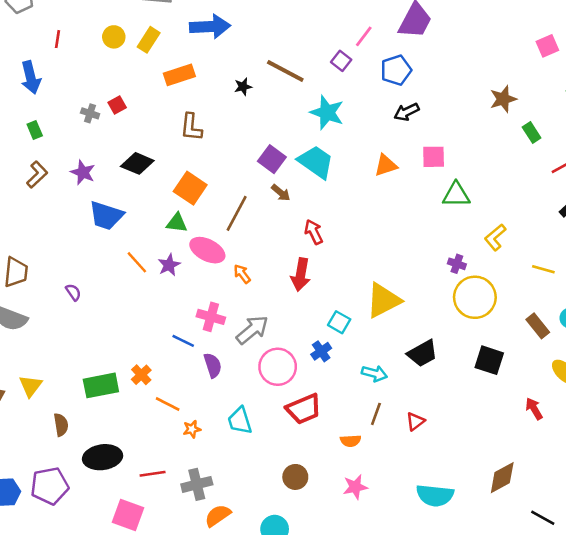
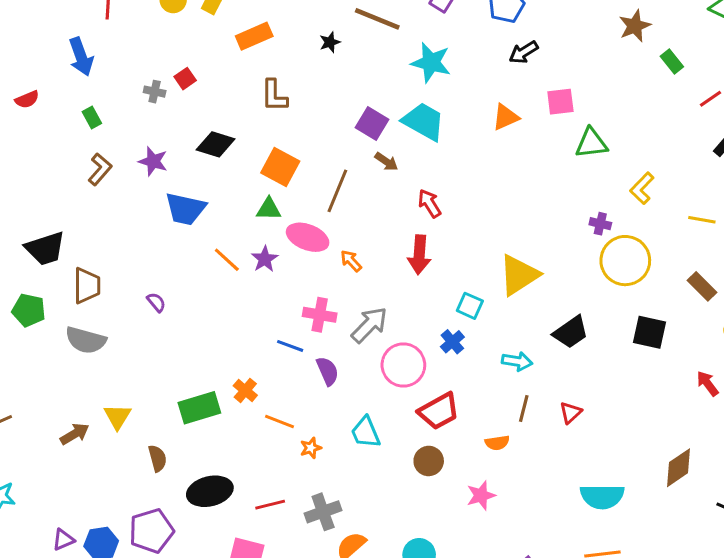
brown circle: (295, 477) -> (429, 461), moved
pink star: (355, 487) -> (481, 495), moved

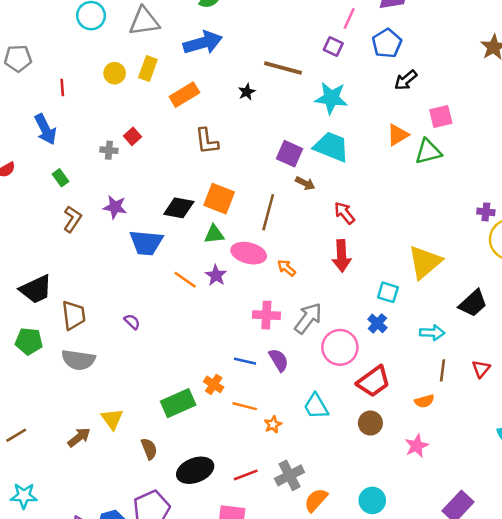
green triangle: (591, 143) -> (428, 152), moved
black diamond: (216, 144) -> (179, 208), moved
blue line: (290, 346) -> (245, 361), moved

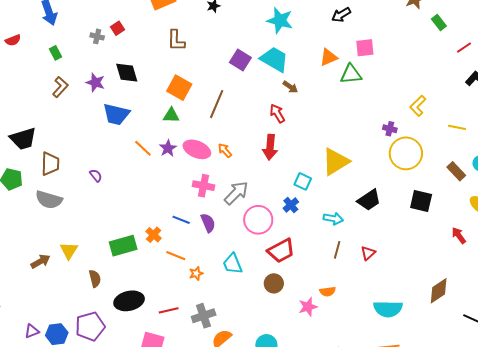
brown arrow: (305, 183) -> (290, 87), moved
black diamond: (179, 208) -> (127, 73), moved, turned 55
pink ellipse: (249, 253) -> (197, 149), moved
orange semicircle: (424, 401) -> (328, 291), moved

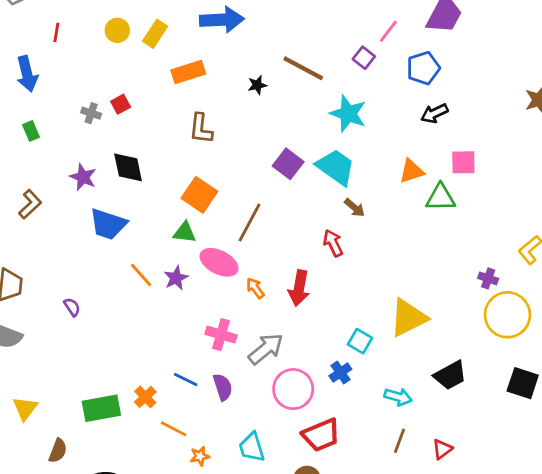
brown L-shape: (60, 87) -> (30, 204), moved
red arrow: (270, 147) -> (299, 288), moved
pink ellipse: (197, 149) -> (219, 262), moved
brown semicircle: (95, 279) -> (58, 451), turned 30

